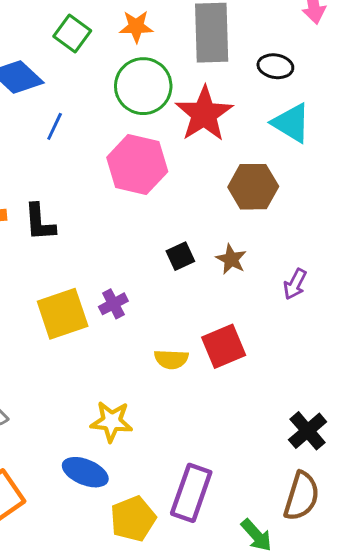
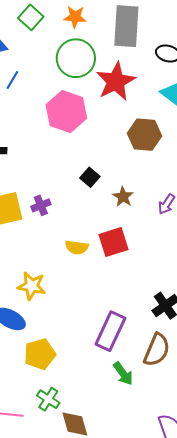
black square: (180, 256) -> (90, 177), turned -30
brown star: (231, 259) -> (123, 197), moved
purple rectangle: (191, 493) -> (110, 331), moved

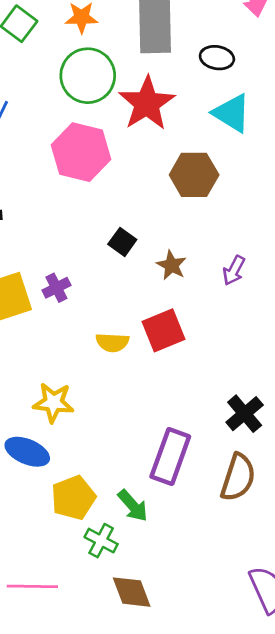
green arrow: (123, 374) -> (133, 506), moved
green cross: (48, 399) -> (101, 541), moved

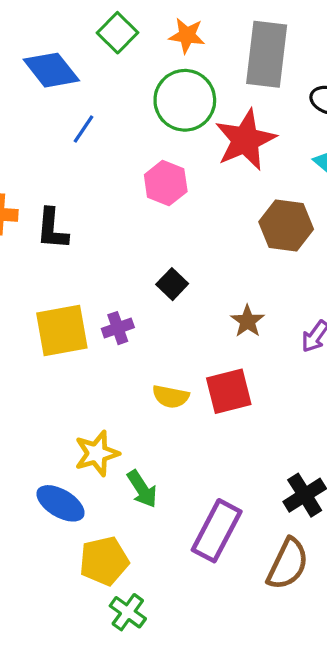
pink hexagon: (81, 152) -> (166, 183), size x0.7
black square: (122, 242) -> (172, 284), moved
yellow star: (53, 402) -> (97, 453), turned -30
green arrow: (133, 506) -> (142, 489), moved

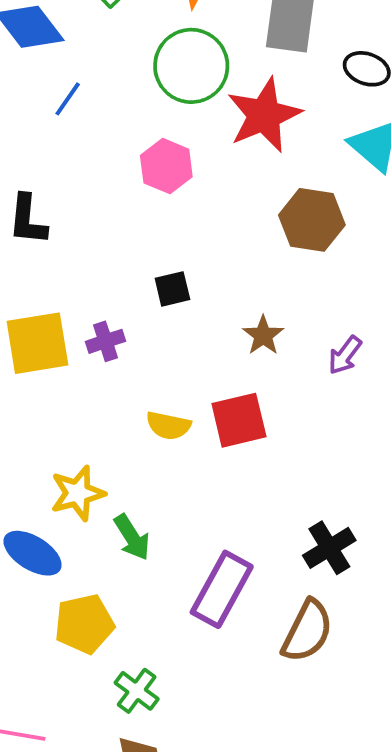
black square: (172, 284) -> (172, 289), turned 32
green cross: (128, 612) -> (137, 691), moved

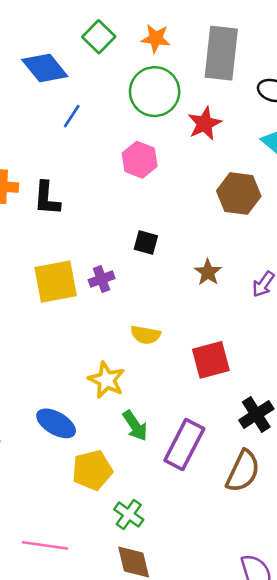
red star: (264, 115) -> (205, 124), size x0.7
black square: (172, 289) -> (146, 243), turned 30
red square: (239, 420) -> (211, 360), moved
yellow star: (78, 493) -> (107, 380), moved, turned -30
green arrow: (132, 537) -> (135, 426), moved

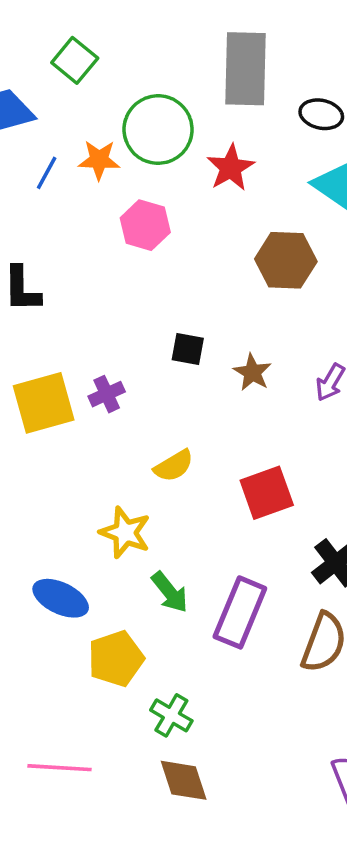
orange star: (156, 38) -> (99, 160), moved
black square: (146, 243) -> (188, 349), moved
yellow semicircle: (146, 335) -> (174, 466), turned -36

